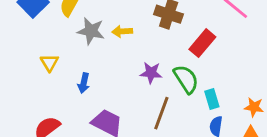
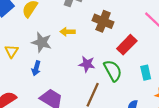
gray star: (91, 31) -> (42, 42), moved
cyan rectangle: (212, 99) -> (146, 73), moved

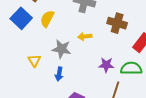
green semicircle: (113, 71) -> (131, 68), turned -55

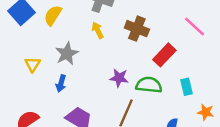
yellow arrow: (85, 36) -> (98, 30), moved, turned 64
gray star: (62, 49) -> (67, 54), turned 30

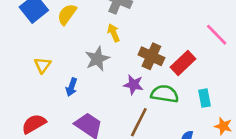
brown cross: (137, 29) -> (151, 56), moved
gray star: (67, 54) -> (97, 59), moved

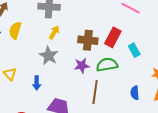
yellow arrow: (114, 33) -> (54, 32), turned 72
cyan rectangle: (205, 98) -> (134, 50), moved

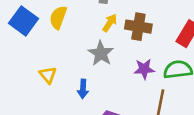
brown cross: (88, 40) -> (138, 27), moved

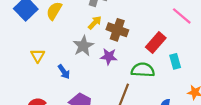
purple star: (144, 69) -> (109, 56), moved
blue arrow: (83, 89) -> (64, 72), turned -48

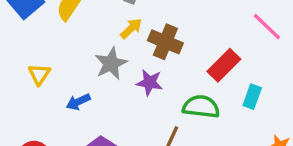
cyan rectangle: (175, 61) -> (252, 97), turned 32
blue arrow: (64, 72) -> (78, 102), turned 96

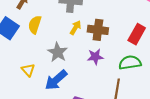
gray star: (111, 63) -> (58, 52), moved
blue arrow: (78, 102) -> (56, 80), size x1.6

